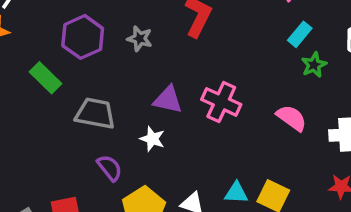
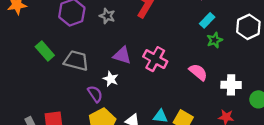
green rectangle: (45, 78) -> (45, 51), moved
purple semicircle: (110, 168) -> (95, 94), moved

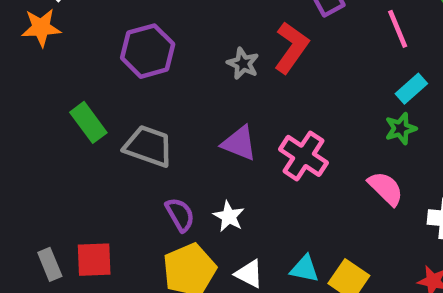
gray star: (107, 16) -> (243, 63), moved
green star: (215, 40) -> (401, 129), moved
white star: (111, 79) -> (229, 216), moved

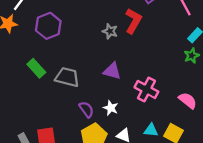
purple hexagon: (148, 51) -> (48, 26), moved
pink cross: (303, 156) -> (146, 89), moved
pink semicircle: (386, 188) -> (188, 101), moved

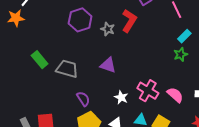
purple hexagon: (48, 26) -> (80, 20), moved
pink cross: (146, 89) -> (148, 91), moved
white star: (111, 108) -> (121, 97), moved

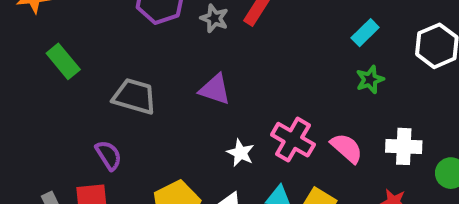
green star: (181, 54) -> (370, 80), moved
green rectangle: (40, 60) -> (63, 61), moved
purple semicircle: (83, 99) -> (109, 155), moved

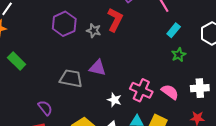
gray trapezoid: (134, 96) -> (71, 78), moved

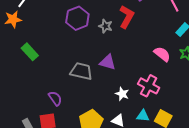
pink semicircle: (170, 92) -> (162, 54), moved

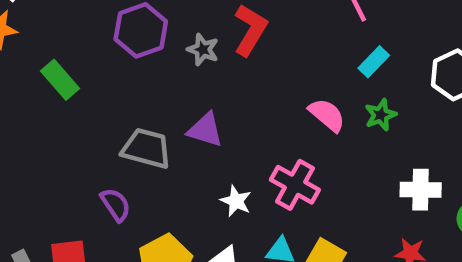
green rectangle: (30, 52) -> (60, 80), moved
purple semicircle: (55, 98) -> (116, 205), moved

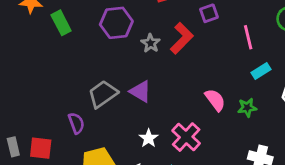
cyan rectangle: (374, 62) -> (261, 71), moved
green rectangle: (60, 80) -> (61, 23), moved
gray trapezoid: (146, 148) -> (103, 94), turned -64

